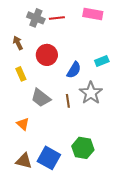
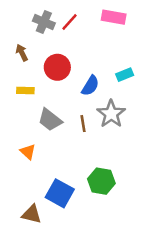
red line: (57, 18) -> (70, 22), turned -42
yellow rectangle: (21, 74) -> (25, 91), turned -64
brown triangle: (24, 161) -> (32, 214), moved

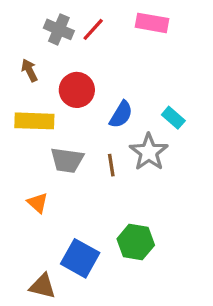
cyan rectangle: (125, 75) -> (173, 118), moved, turned 63
yellow rectangle: (25, 91) -> (34, 121), size x1.6
gray trapezoid: (50, 120) -> (67, 160), turned -30

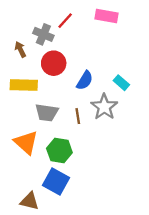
gray cross: (59, 29) -> (43, 34), moved
orange triangle: (38, 203) -> (26, 142), size x1.6
green hexagon: (136, 242) -> (59, 151), moved

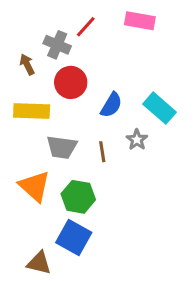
cyan rectangle: (121, 83) -> (159, 108), size x1.5
gray star: (104, 107) -> (137, 140), size x0.6

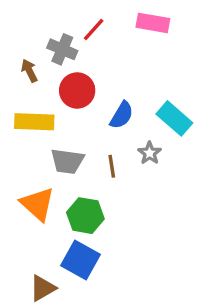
brown triangle: (39, 263) -> (43, 288), turned -44

